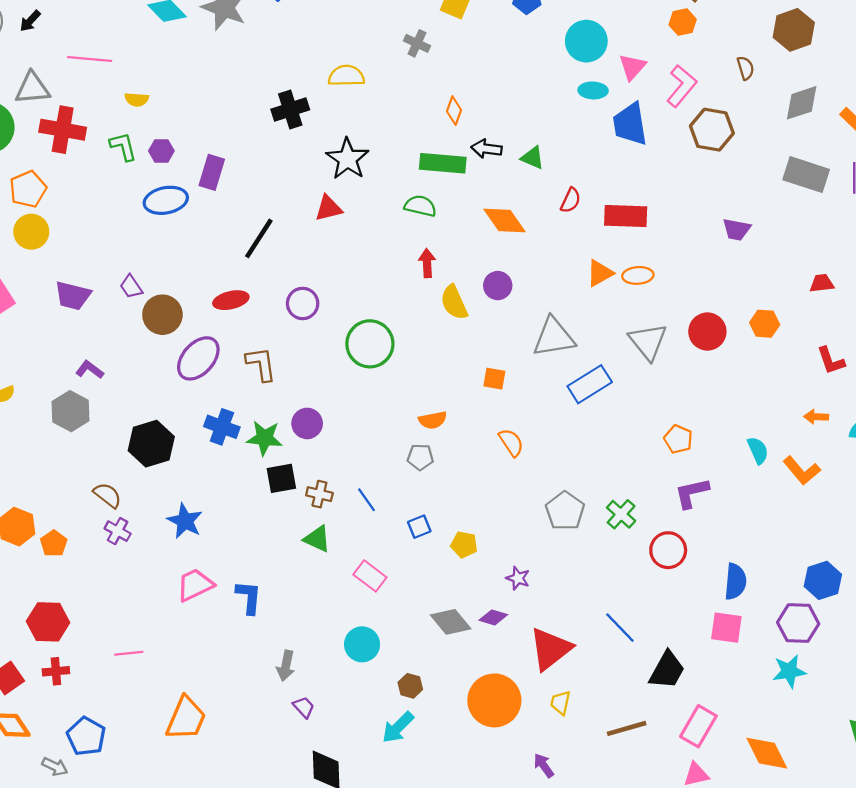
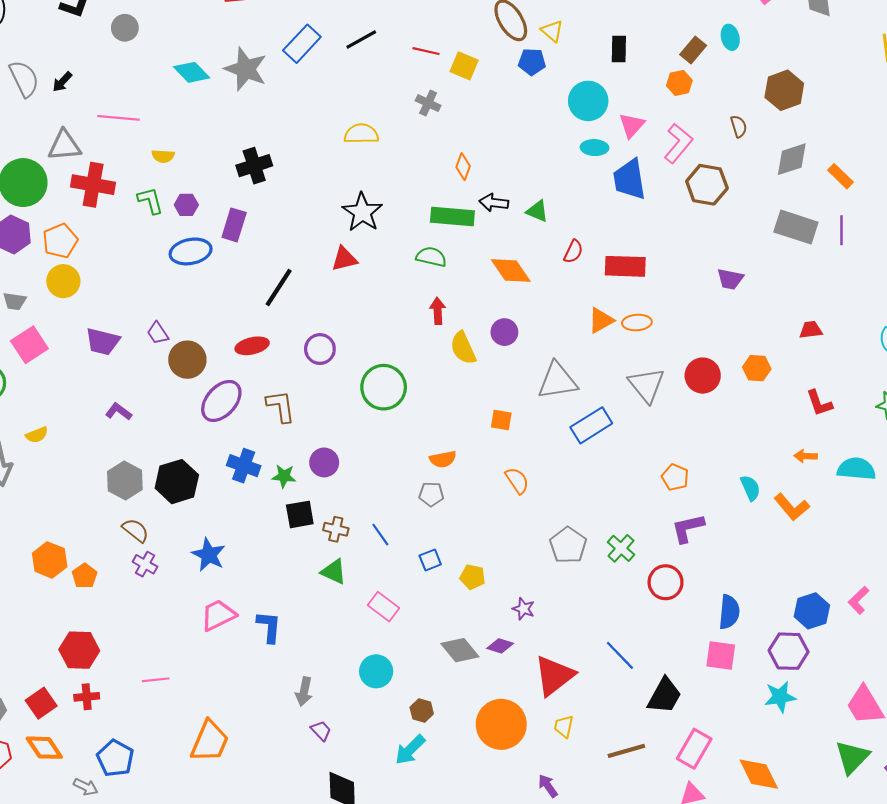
black cross: (290, 109) -> (254, 166), moved
gray hexagon: (71, 411) -> (125, 480), moved
green star: (264, 438) -> (284, 476), size x0.7

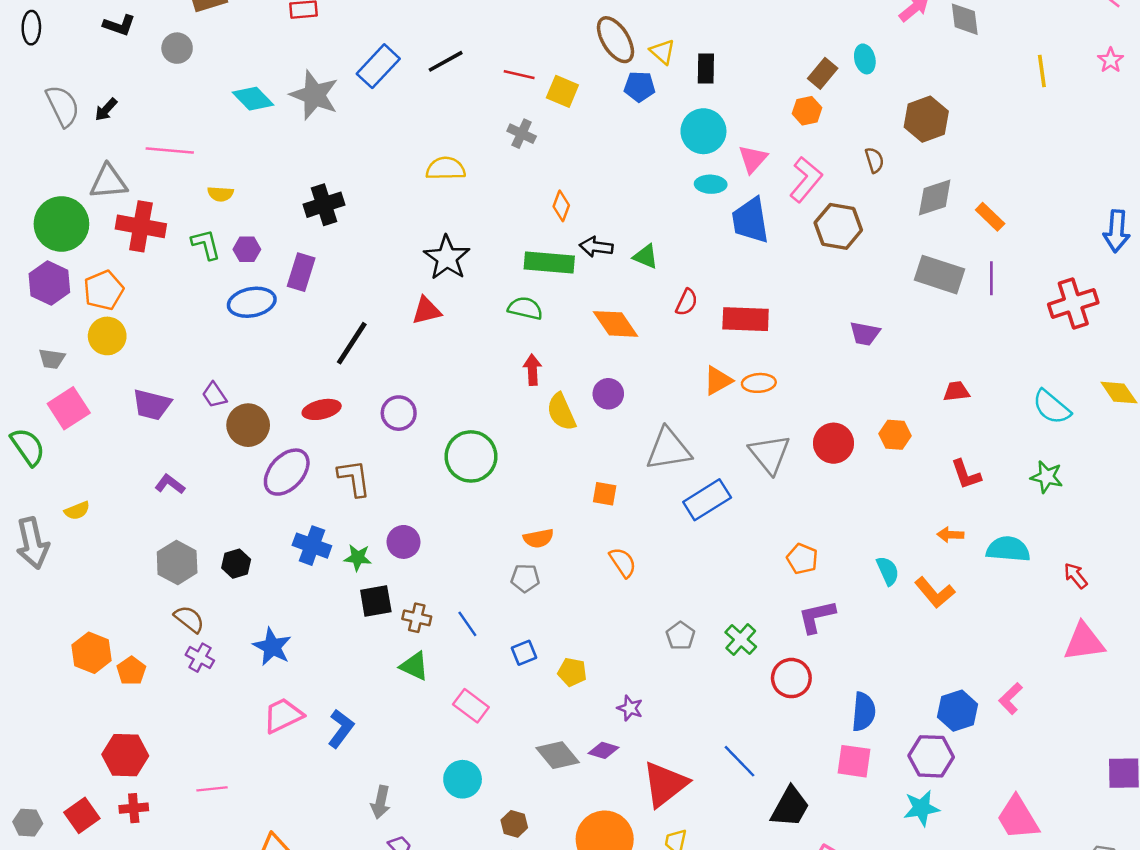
black rectangle: (619, 49) -> (706, 69), moved
black hexagon: (177, 482) -> (236, 564), size x0.6
gray pentagon: (568, 545) -> (681, 636), size x0.7
blue L-shape: (269, 627) -> (341, 729), turned 32

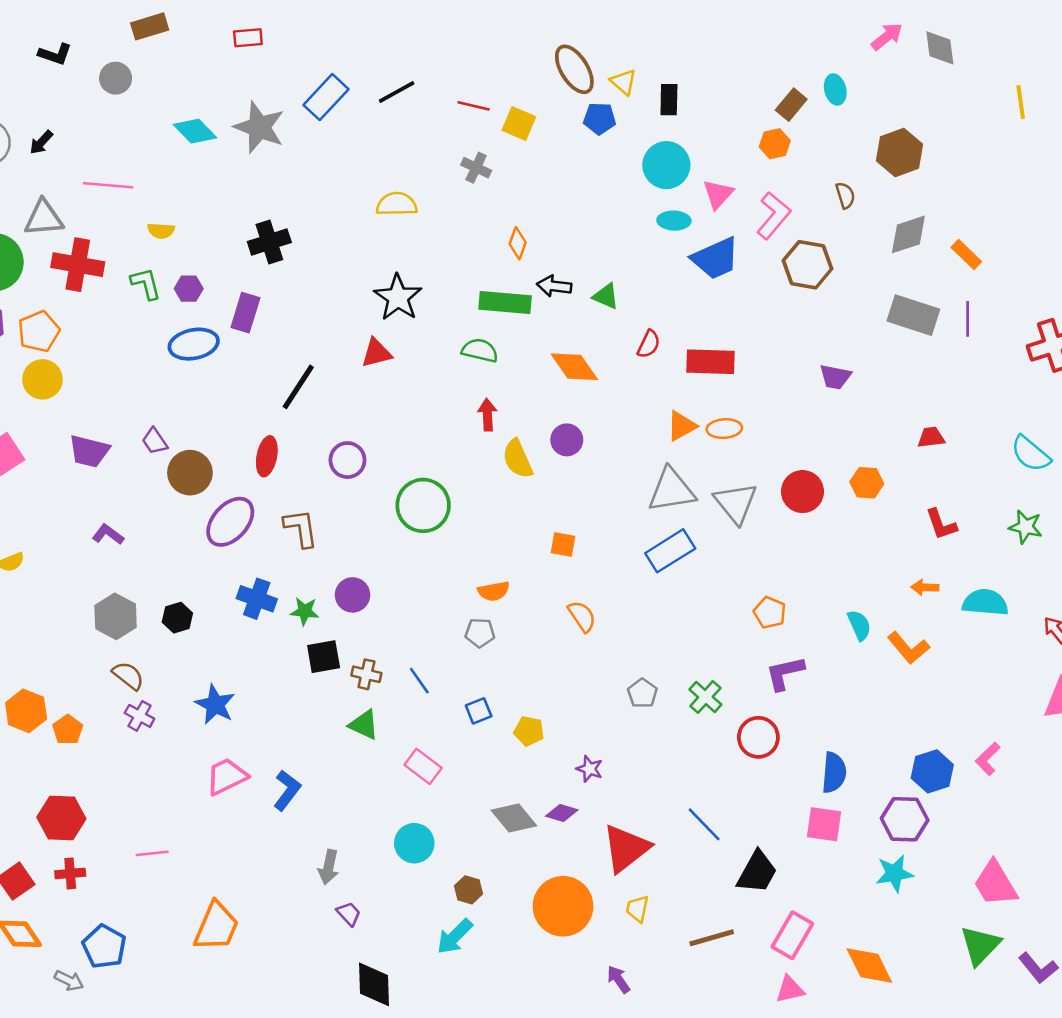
blue trapezoid: (750, 220) -> (716, 258), turned -105
red ellipse: (322, 409) -> (267, 456), turned -66
gray triangle: (668, 449) -> (671, 490), moved

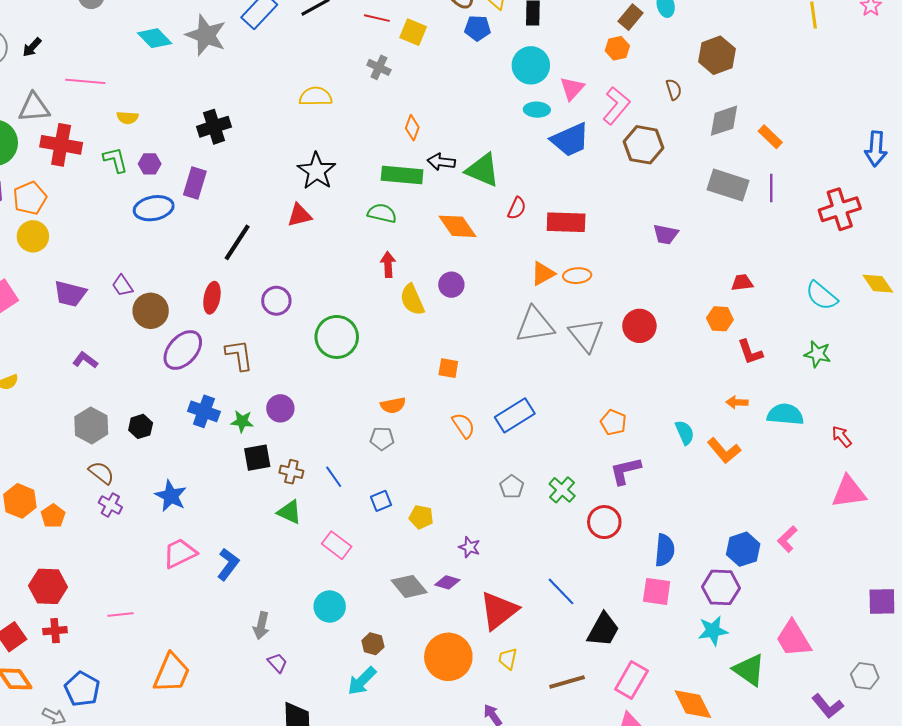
green triangle: (606, 296) -> (483, 170), size x1.6
orange hexagon: (867, 483) -> (720, 319), moved
blue rectangle: (670, 551) -> (515, 415), moved
green triangle: (980, 945) -> (749, 670), moved, turned -39

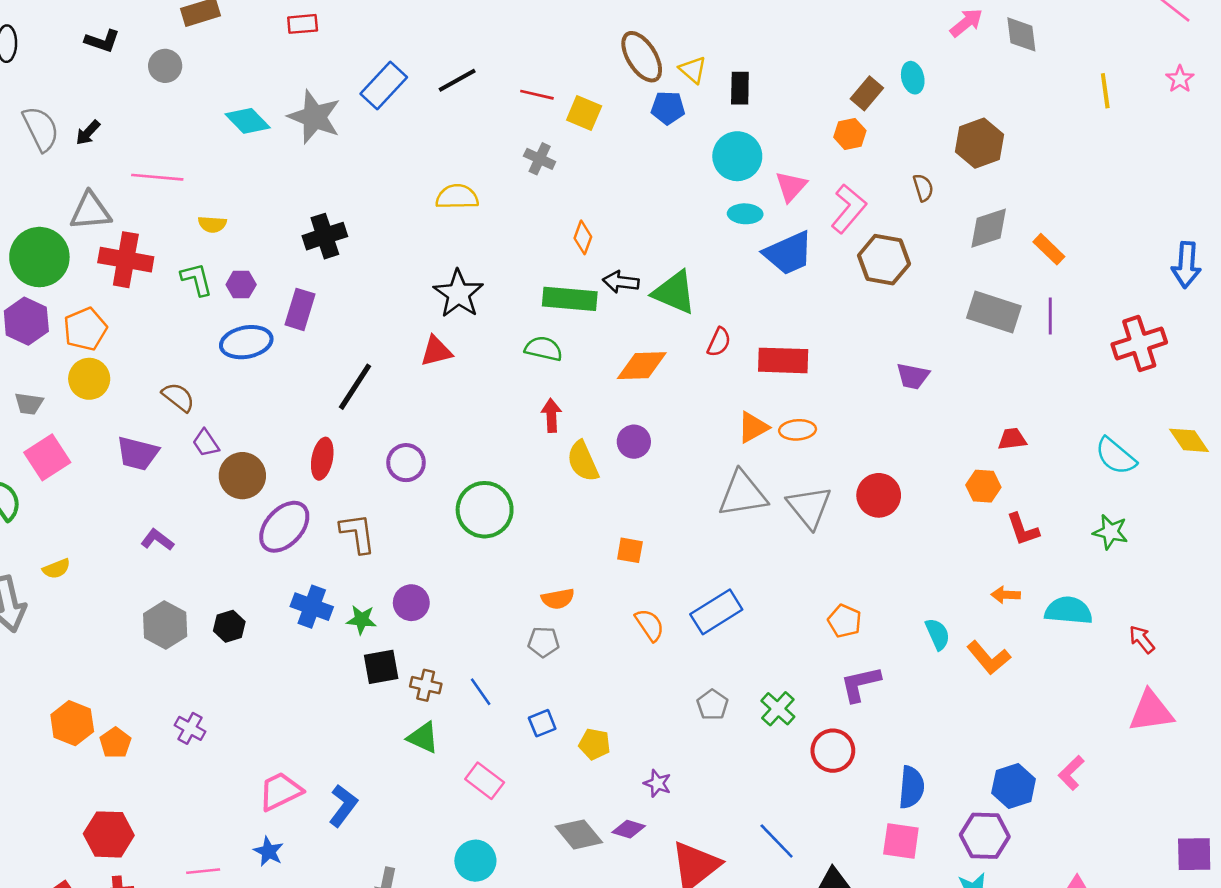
orange diamond: (457, 226) -> (642, 366), turned -57
brown semicircle: (101, 473) -> (178, 397), moved
blue star: (171, 496) -> (269, 851), moved, size x0.7

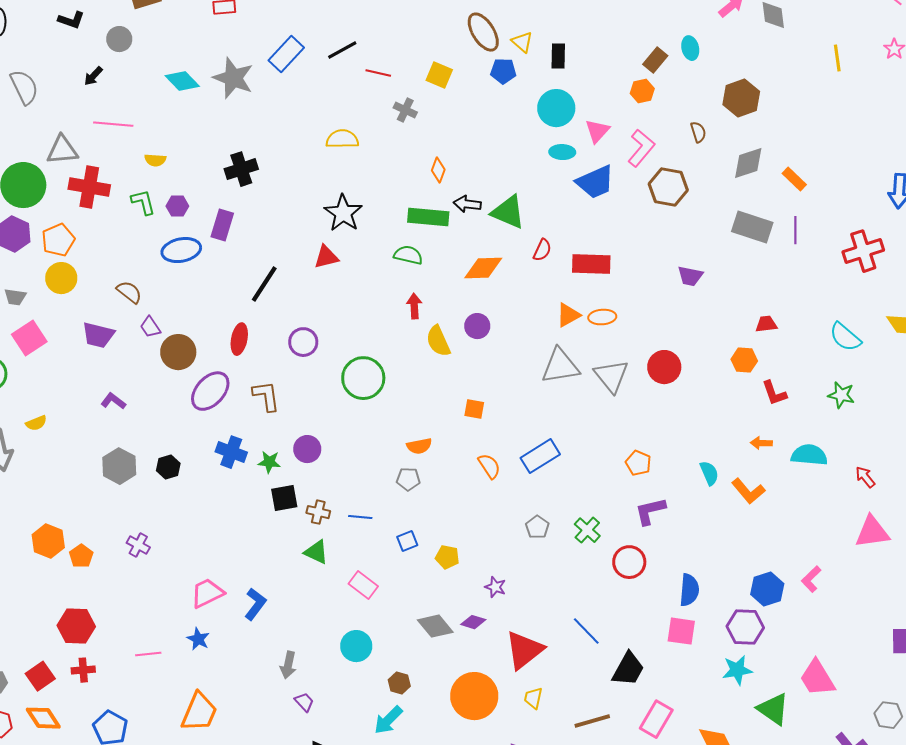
red line: (537, 95) -> (378, 73), moved
black arrow: (88, 133) -> (93, 76), moved
blue line: (481, 692) -> (360, 517), turned -50

